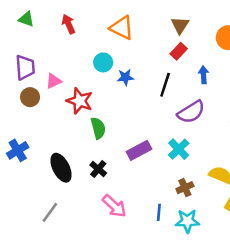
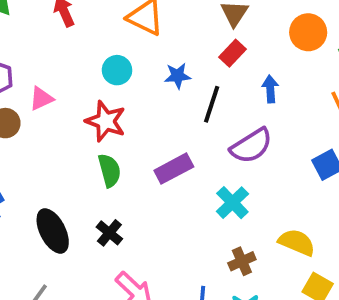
blue star: (125, 77) -> (178, 76), moved
red star: (80, 101) -> (106, 121), moved
purple rectangle: (139, 150) -> (174, 169), moved

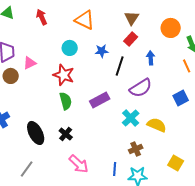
yellow semicircle: (297, 242) -> (157, 125), moved

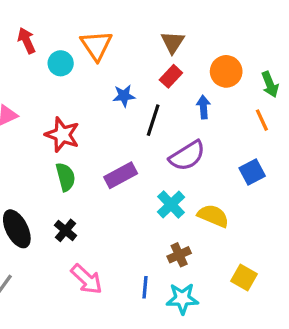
orange triangle: (85, 20) -> (96, 45), turned 30
orange circle: (171, 28) -> (226, 71), moved
cyan circle: (70, 48) -> (61, 63), moved

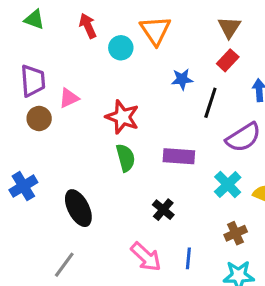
purple rectangle: (121, 175) -> (179, 156), turned 32
black cross: (66, 230) -> (163, 210), moved
blue line: (145, 287) -> (188, 258), moved

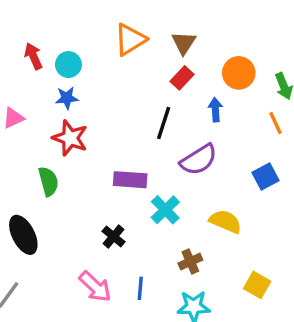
red arrow: (88, 26) -> (33, 56), moved
orange triangle: (155, 30) -> (130, 39), moved, turned 32
blue star: (182, 79) -> (67, 98), moved
green semicircle: (126, 158) -> (48, 181), moved
cyan cross: (228, 185) -> (165, 210), moved

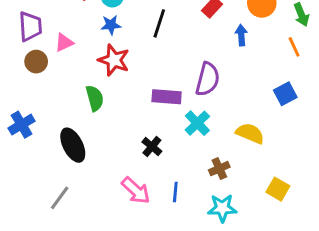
black line: (164, 123) -> (159, 23), moved
purple semicircle: (199, 160) -> (208, 79), moved, turned -44

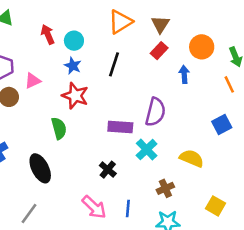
blue star: (111, 25) -> (73, 66), turned 30

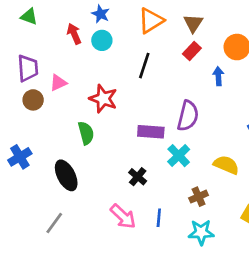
blue star: (73, 66) -> (101, 14), moved

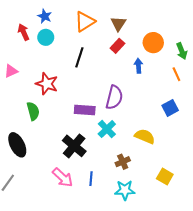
black cross: (138, 177) -> (74, 146), size x1.6

